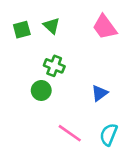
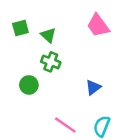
green triangle: (52, 26) -> (48, 35), moved
green circle: (41, 90) -> (29, 85), moved

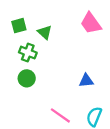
green cross: (51, 62) -> (28, 53), moved
blue triangle: (93, 87) -> (86, 81), turned 32

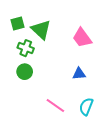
pink trapezoid: (91, 23) -> (82, 38), moved
green triangle: (45, 32) -> (41, 30), size x1.5

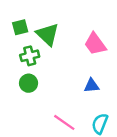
green cross: (26, 48) -> (30, 56), turned -35

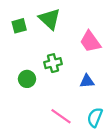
green triangle: (48, 34) -> (50, 19), moved
green cross: (30, 56) -> (53, 63), moved

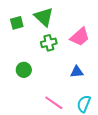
pink trapezoid: (90, 42) -> (80, 37), turned -95
green cross: (53, 63) -> (49, 43), moved

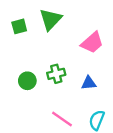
green triangle: (44, 17) -> (50, 19), turned 30
green cross: (49, 43) -> (56, 74), moved

